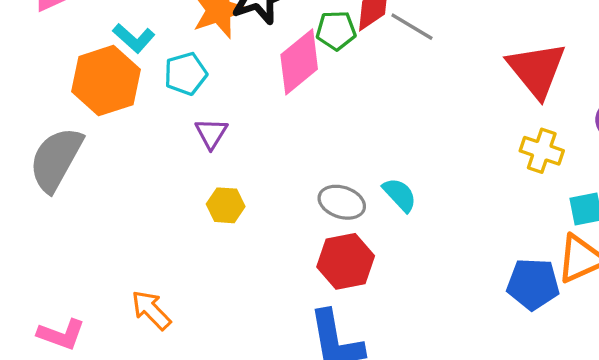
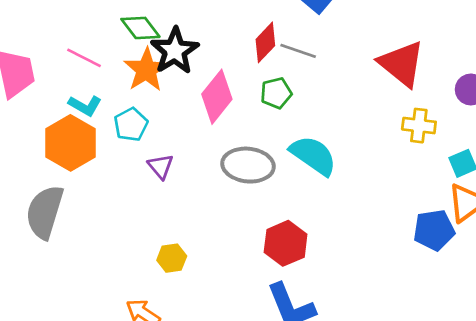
green pentagon: (336, 30) -> (276, 93), moved
cyan semicircle: (400, 195) -> (313, 155), moved, size x1.6
gray ellipse: (342, 202) -> (248, 165), moved, size x1.4
yellow hexagon: (226, 205) -> (172, 258), moved

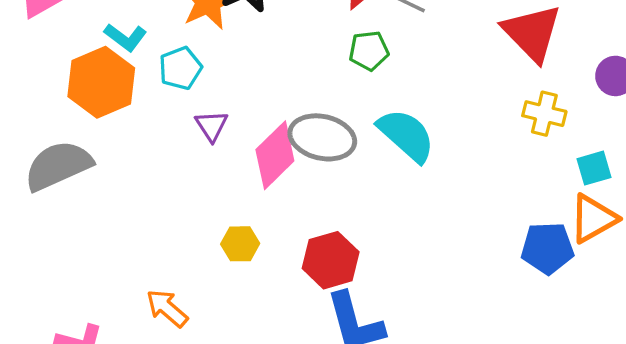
pink diamond: (217, 97) -> (275, 155), moved
gray semicircle: (45, 212) -> (58, 166), turned 42
red hexagon: (286, 243) -> (331, 260), moved
yellow hexagon: (172, 258) -> (240, 244), moved

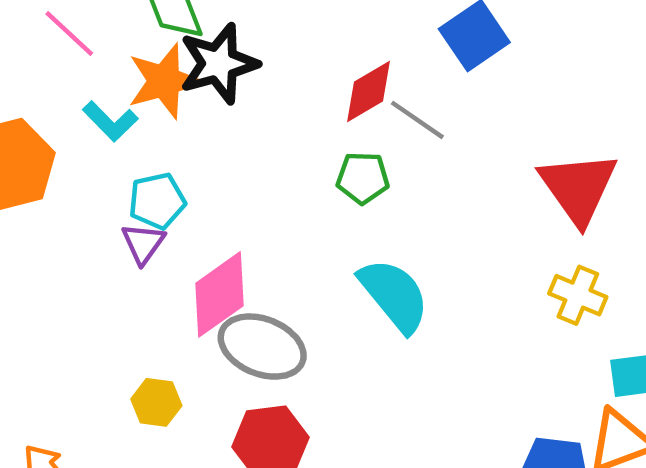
cyan L-shape: (125, 37) -> (110, 121), moved
cyan pentagon: (180, 68) -> (157, 201), moved
gray ellipse: (322, 137) -> (262, 347), moved

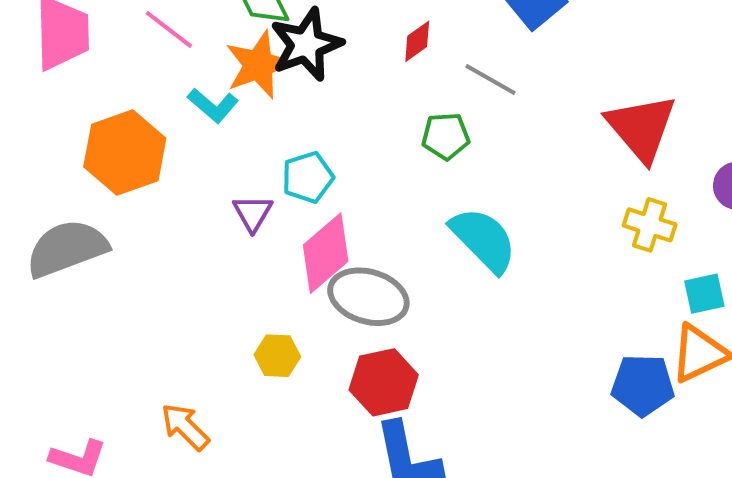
red diamond: (368, 91) -> (417, 41), moved, size x0.7
cyan pentagon: (157, 201) -> (308, 177), moved

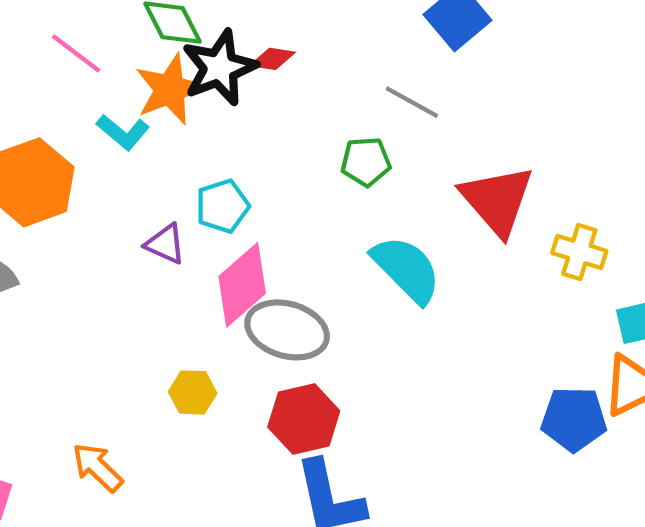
red diamond: (417, 41) -> (273, 59), moved, turned 45
red triangle: (641, 128) -> (497, 200), moved
purple triangle: (253, 213) -> (165, 244), turned -36

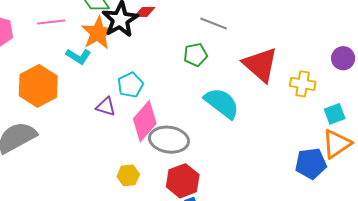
pink line: (76, 54) -> (51, 22), turned -36

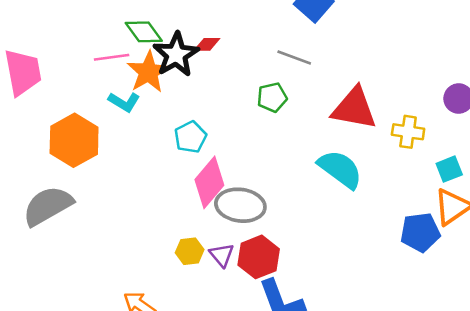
pink line: (51, 22) -> (112, 57), moved
red triangle: (260, 65) -> (354, 108), turned -30
cyan semicircle: (222, 103) -> (340, 169), moved
purple triangle: (106, 107) -> (222, 255), moved, turned 35

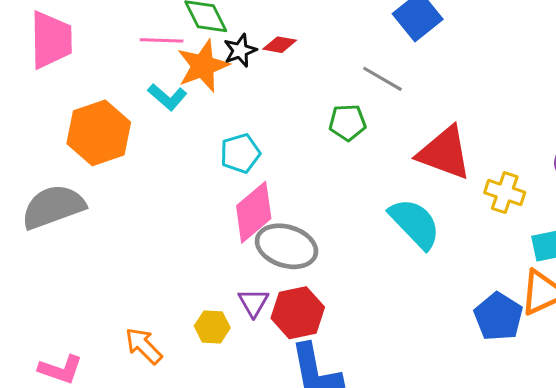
black star: (176, 55) -> (240, 51), size x0.6
blue pentagon: (420, 232) -> (498, 317), turned 30
yellow hexagon: (190, 251) -> (212, 327), moved

